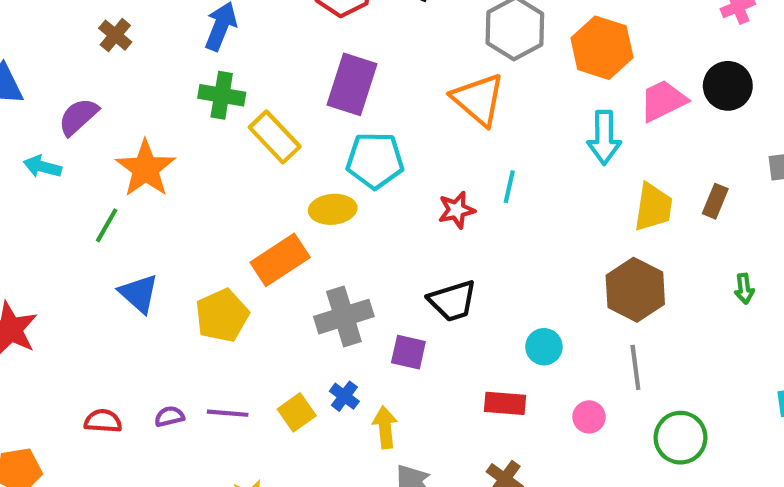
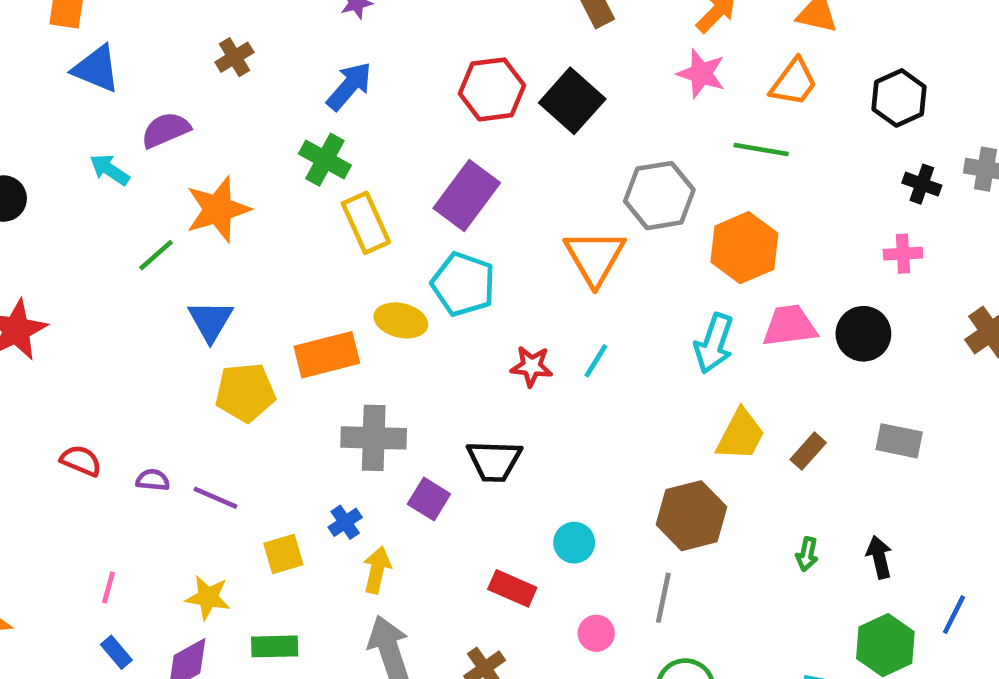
blue triangle: (139, 293) -> (211, 321), moved
yellow square: (297, 412) -> (283, 554), moved

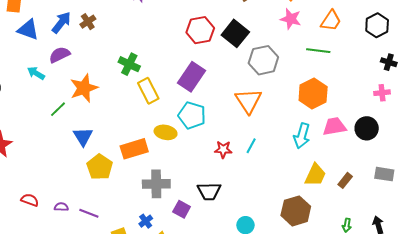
blue arrow: (349, 86) -> (61, 23), moved
gray hexagon: (659, 196) -> (263, 60), moved
yellow pentagon: (245, 392) -> (100, 167), turned -30

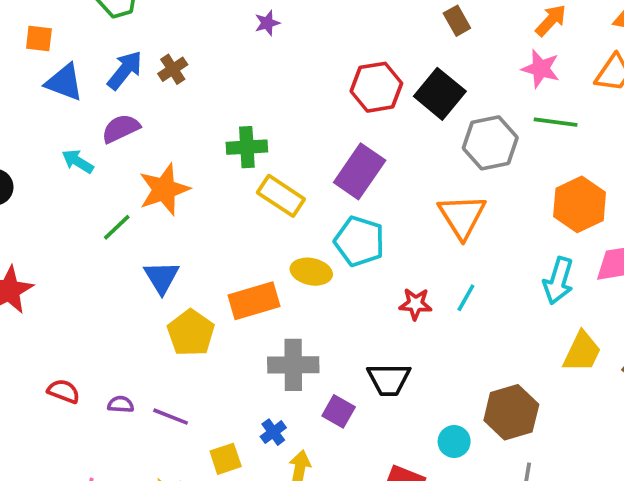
green line: (318, 51) -> (556, 122), moved
green cross: (129, 64) -> (247, 147), turned -30
yellow rectangle: (148, 91) -> (281, 196), turned -30
brown hexagon: (296, 211) -> (511, 412), moved

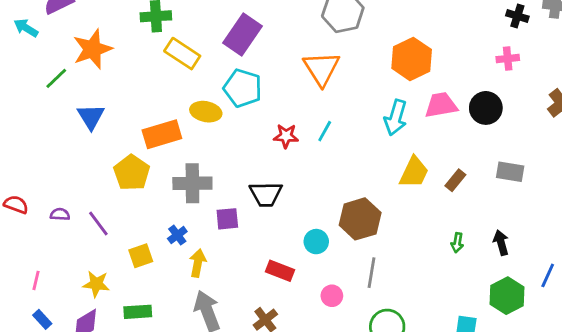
yellow pentagon: (191, 333) -> (132, 173), moved
purple square: (339, 411) -> (227, 219), turned -35
purple line: (171, 417) -> (98, 224), turned 32

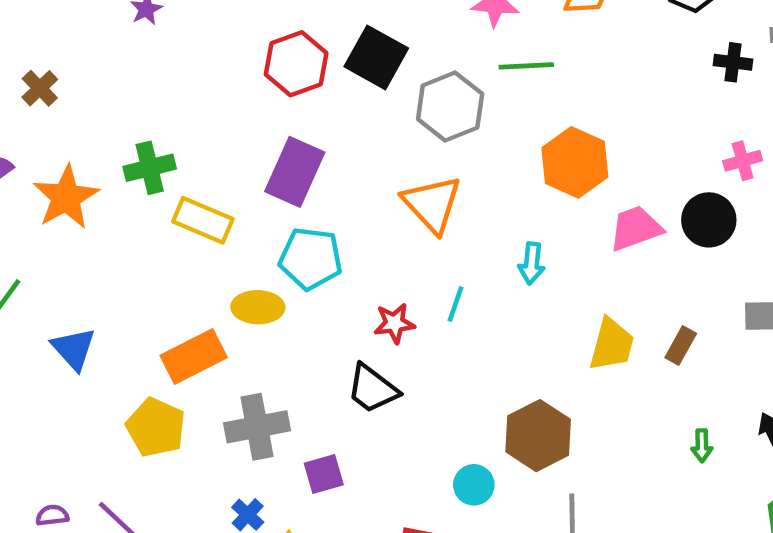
orange star: (92, 49) -> (66, 197), moved
pink cross: (508, 59) -> (743, 161), moved
cyan arrow: (396, 118) -> (532, 263), moved, size x0.7
black trapezoid: (266, 194) -> (372, 389), moved, turned 48

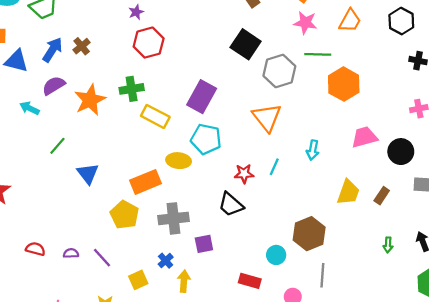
red hexagon: (296, 64) -> (149, 43), moved
orange hexagon: (575, 162) -> (344, 84), moved
black circle: (709, 220) -> (401, 152), moved

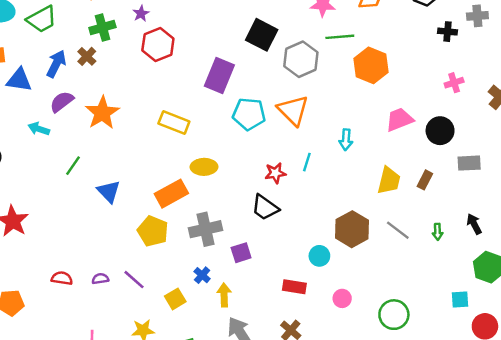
green cross: (132, 89) -> (102, 27), moved
purple rectangle: (202, 97) -> (219, 76), moved
cyan pentagon: (206, 139) -> (249, 114), moved
gray line: (322, 275) -> (398, 230), moved, turned -50

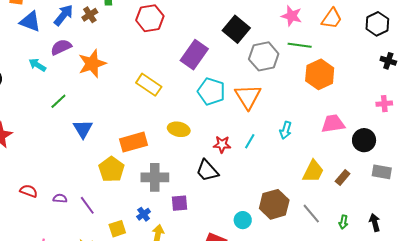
yellow ellipse: (204, 167) -> (179, 129), moved

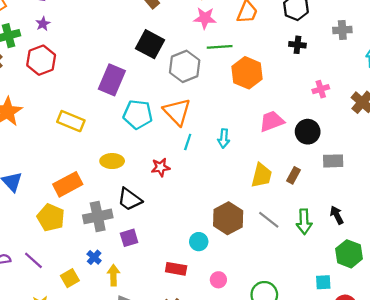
red hexagon: (150, 18) -> (41, 60), moved
black cross: (388, 61) -> (297, 45), moved
cyan line: (250, 141) -> (188, 142), moved
black trapezoid: (207, 171) -> (130, 199), moved
green arrow: (343, 222) -> (304, 222), size x1.6

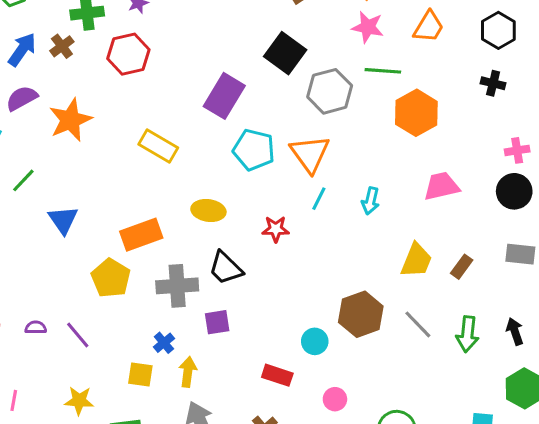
black circle: (308, 132) -> (514, 191), moved
yellow square: (70, 278) -> (140, 375), moved, turned 30

